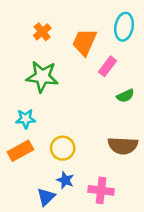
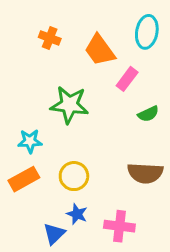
orange cross: (42, 32) -> (50, 38), turned -30
orange trapezoid: (84, 42) -> (100, 50), turned -60
green star: (42, 77) -> (69, 105), moved

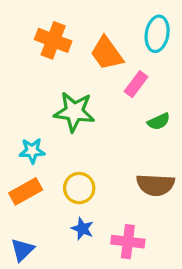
orange cross: (50, 38) -> (53, 40), size x1.5
blue triangle: (54, 234) -> (22, 250), moved

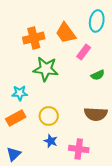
orange cross: (53, 40) -> (34, 38), moved, turned -35

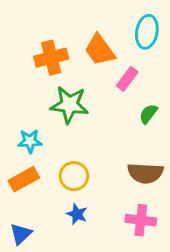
green semicircle: (98, 75) -> (148, 114), turned 152
pink cross: (79, 149) -> (141, 220), moved

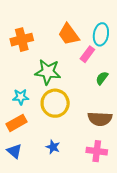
cyan ellipse: (147, 32) -> (101, 34), moved
orange cross: (51, 58) -> (22, 40), moved
yellow circle: (74, 176) -> (55, 103), moved, size x1.4
blue triangle: (21, 234) -> (14, 151), moved, turned -35

